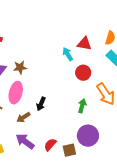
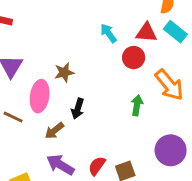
red triangle: (84, 44) -> (146, 33), moved
brown star: (20, 67) -> (64, 72), moved
purple circle: (88, 136) -> (171, 150), moved

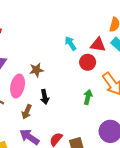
black arrow: (78, 109) -> (45, 97), turned -32
brown arrow: (54, 131) -> (27, 112), turned -32

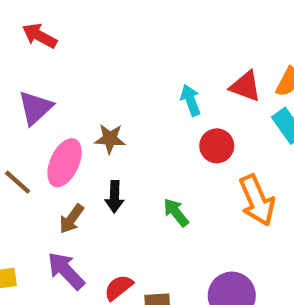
red triangle: (98, 45) -> (245, 86), moved
green arrow: (88, 97) -> (176, 212), moved, turned -64

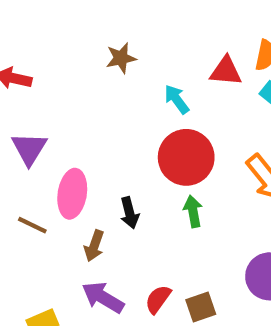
brown star: (110, 139) -> (121, 58), moved
red circle: (217, 146) -> (186, 157), moved, size x1.6
green arrow: (176, 212) -> (193, 211), turned 44

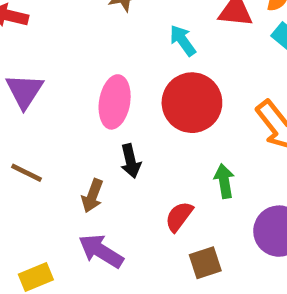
pink ellipse: (72, 194) -> (115, 102), moved
green arrow: (193, 211) -> (224, 181), moved
red semicircle: (158, 299) -> (179, 217), moved

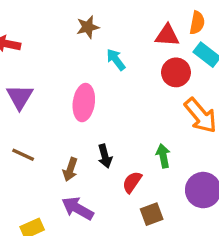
cyan arrow: (183, 40) -> (116, 60), moved
red circle: (192, 103) -> (176, 72), moved, size x0.7
black arrow: (131, 161) -> (105, 156), moved

